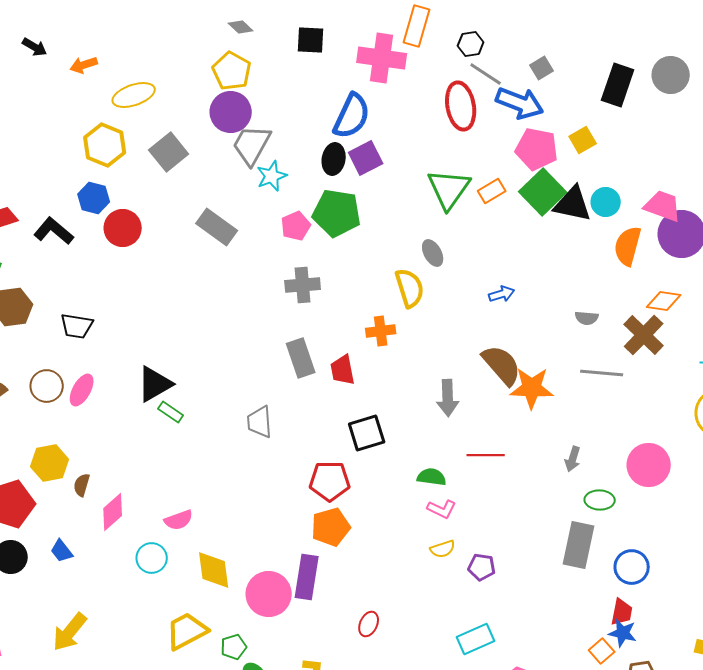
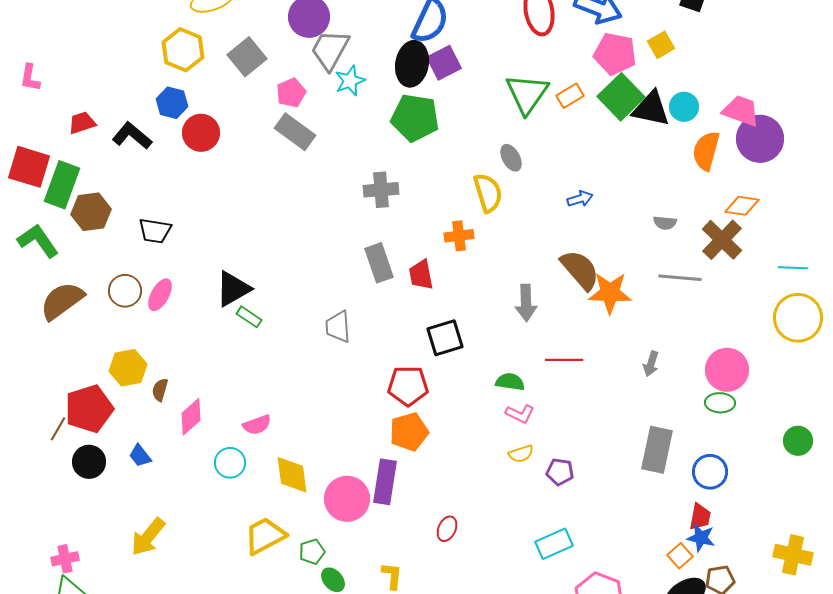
black ellipse: (334, 159) -> (412, 64), size x1.4
pink pentagon: (296, 226) -> (291, 93), moved
green ellipse: (600, 500) -> (720, 403), moved

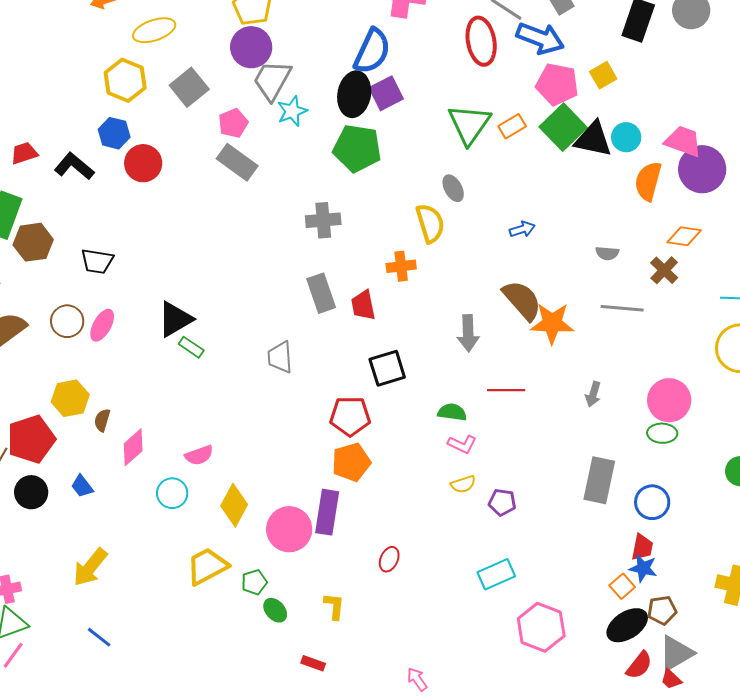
brown cross: (722, 240) -> (664, 270), size x0.7
yellow diamond: (292, 475) -> (234, 505), turned 36

